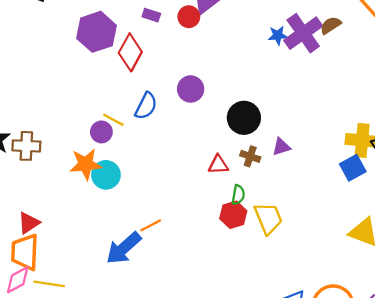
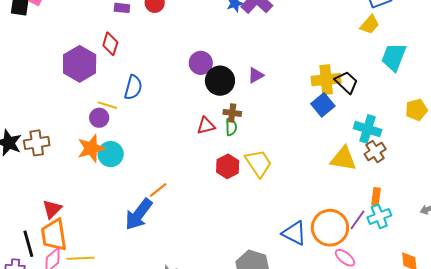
purple hexagon: (96, 32) -> (80, 64), moved
red diamond: (130, 52) -> (110, 44), size x0.7
purple circle: (191, 89) -> (201, 63), moved
purple triangle: (281, 147) -> (256, 75), moved
green semicircle: (238, 195) -> (231, 127), moved

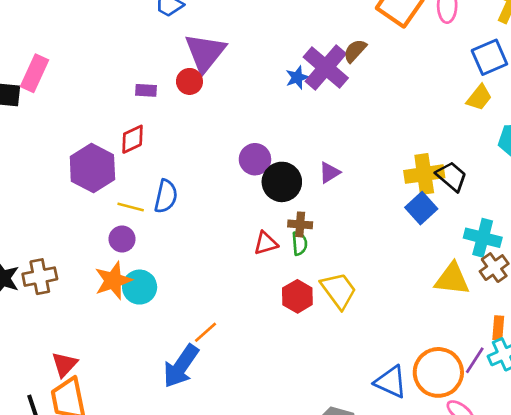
red diamond: (110, 44) -> (132, 139), turned 50
yellow line: (107, 105) -> (131, 207), moved

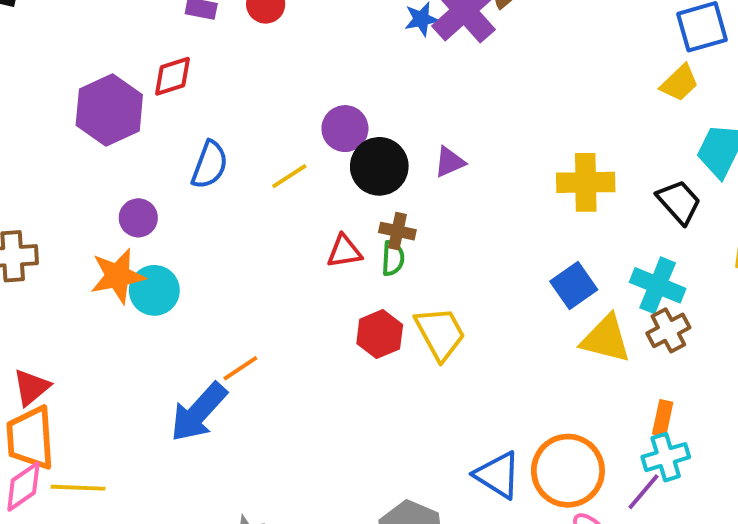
black trapezoid: (451, 176) -> (679, 202), moved
yellow line: (131, 207) -> (289, 176), moved, turned -55
blue square: (421, 208) -> (574, 286), moved
purple line: (475, 360) -> (644, 492), moved

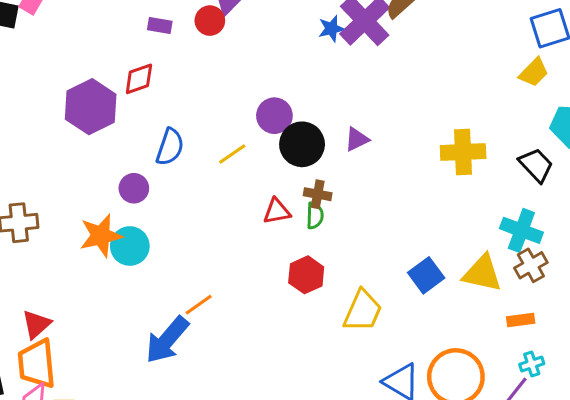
purple circle: (138, 218) -> (134, 188), moved
blue square: (574, 286) -> (426, 275), moved
yellow trapezoid: (440, 333) -> (363, 311), moved, turned 54
orange rectangle: (663, 418) -> (521, 320), moved, turned 72
cyan cross: (666, 457) -> (532, 364), size x0.7

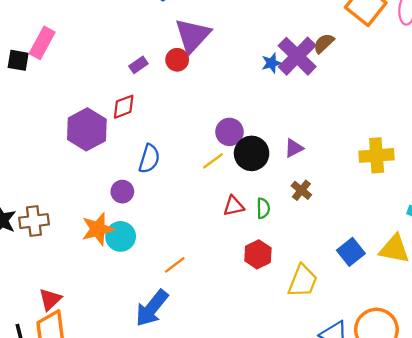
purple rectangle: (160, 26) -> (138, 65), turned -42
yellow line: (232, 154) -> (213, 161), moved
brown cross: (318, 194) -> (301, 190), moved, turned 30
orange line: (199, 305) -> (175, 265), moved

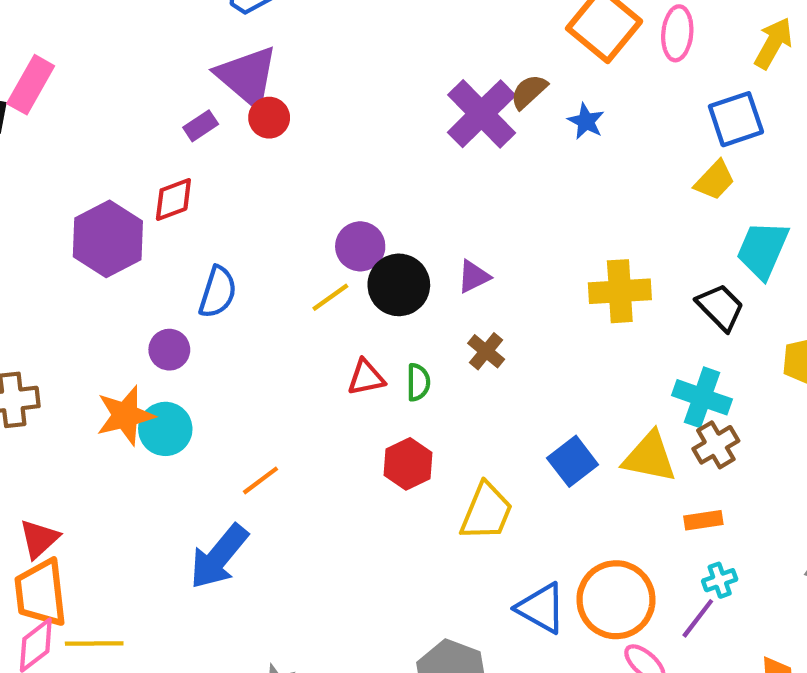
purple triangle: (193, 36) -> (247, 77), moved, turned -33
blue star: (271, 63) -> (586, 121), moved, turned -30

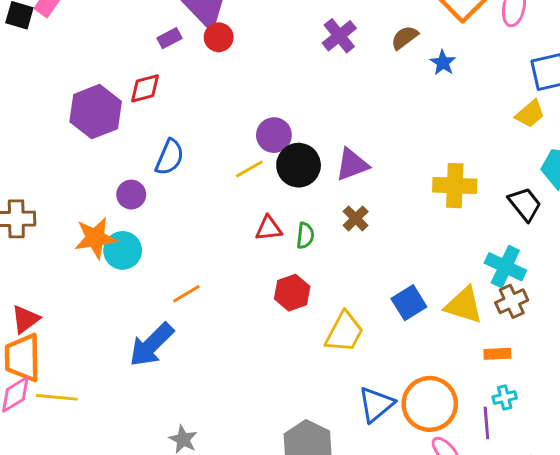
purple cross: (482, 114) -> (339, 36), moved, size x0.7
purple triangle: (474, 277) -> (352, 165), size x1.4
blue triangle: (541, 608) -> (376, 404), turned 45
purple line: (698, 618) -> (486, 423), turned -48

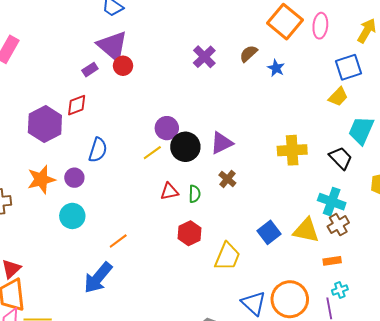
orange star: (95, 238) -> (41, 179), moved
blue triangle: (376, 404) -> (254, 303), turned -32

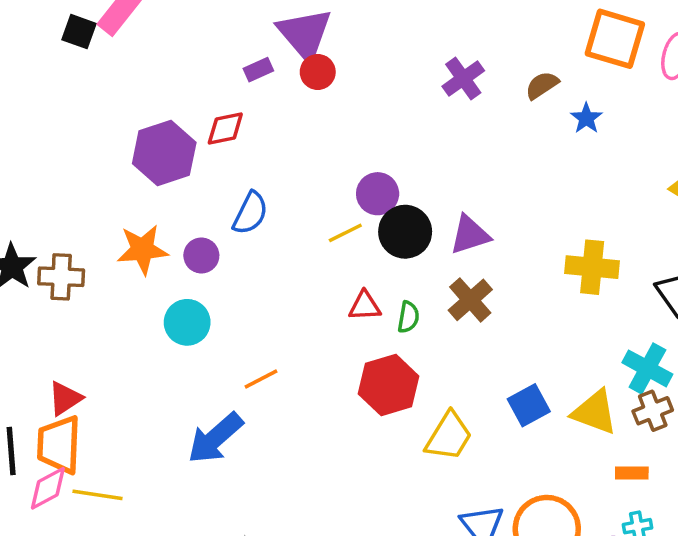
orange square: (285, 22) -> (615, 39), turned -32
brown cross: (227, 179) -> (470, 300), size x1.4
red hexagon: (190, 233) -> (389, 385), size x1.4

